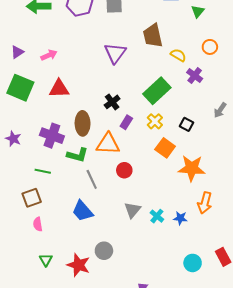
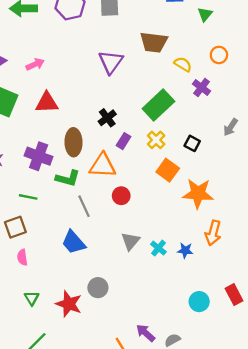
brown trapezoid: (153, 36) -> (154, 42), turned -70

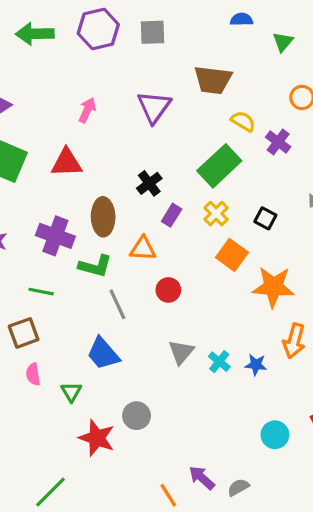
pink arrow: (35, 64) -> (87, 110), moved, turned -42
yellow semicircle: (183, 64) -> (243, 121), moved
orange triangle: (103, 165) -> (143, 249), size x0.7
green triangle: (32, 298) -> (71, 392), moved

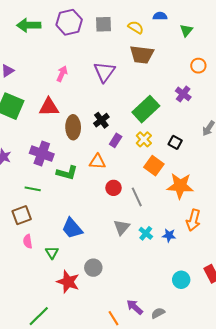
yellow semicircle: (243, 121) -> (136, 27), moved
brown ellipse: (103, 217) -> (73, 127), moved
gray line: (117, 304) -> (137, 197), moved

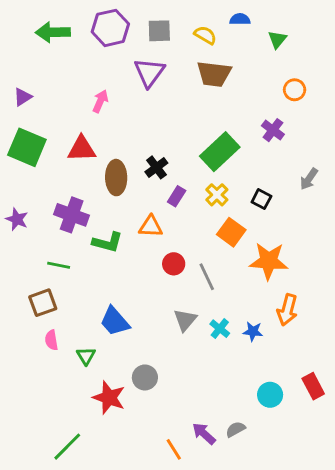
purple triangle: (104, 72) -> (149, 73), moved
gray semicircle: (158, 313) -> (236, 429), moved

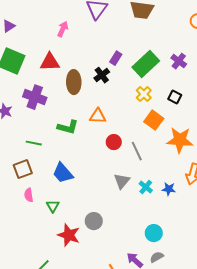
purple cross: (273, 130) -> (179, 61), moved
purple rectangle: (177, 196) -> (116, 58), moved
purple cross: (72, 215) -> (35, 97), moved
blue trapezoid: (115, 321) -> (63, 173), moved
cyan circle: (270, 395) -> (154, 233), moved

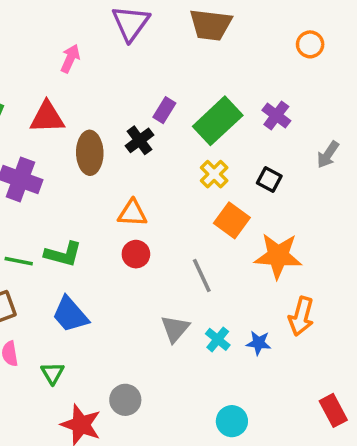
green L-shape: (68, 127) -> (63, 254), moved
red circle: (114, 142) -> (136, 254), moved

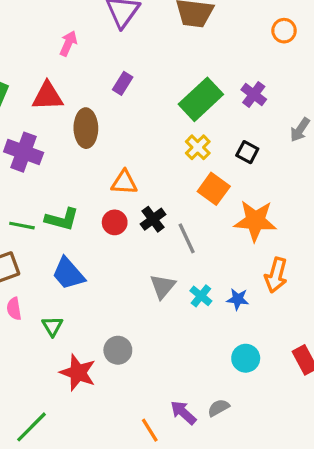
purple rectangle: (164, 110) -> (123, 83), moved
black cross: (140, 140) -> (153, 219), moved
red circle: (136, 254) -> (115, 222), moved
cyan circle: (232, 421) -> (246, 358), moved

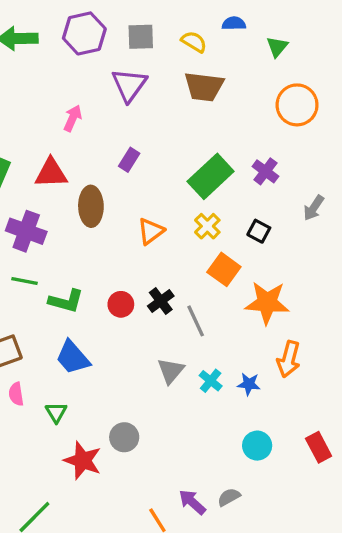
orange circle: (284, 31) -> (297, 105), size x1.6
orange triangle: (124, 182) -> (151, 231), moved, turned -40
green line: (22, 226) -> (24, 281), moved

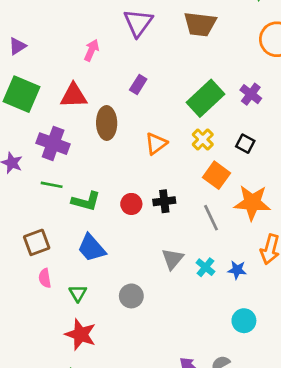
black cross: (161, 301) -> (164, 201), turned 30
gray line: (196, 321) -> (211, 218), moved
gray circle: (124, 437) -> (131, 296), moved
red star: (83, 461) -> (81, 334), moved

